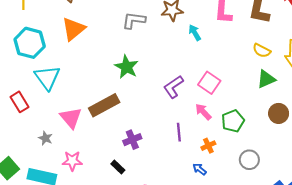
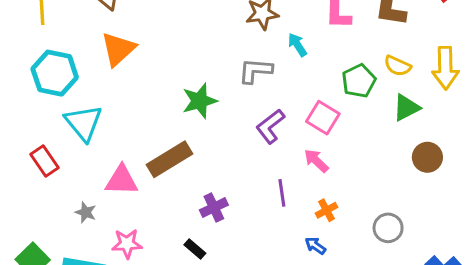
gray L-shape: (134, 20) -> (255, 71), moved
green star: (127, 67) -> (200, 101), turned 30
pink triangle: (71, 118) -> (121, 180), turned -45
green pentagon: (233, 121) -> (359, 81), moved

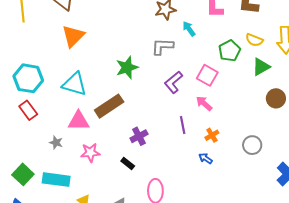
cyan hexagon: (55, 73) -> (28, 78), moved
cyan triangle: (83, 123) -> (74, 84), moved, turned -32
pink star: (127, 244) -> (90, 153), moved

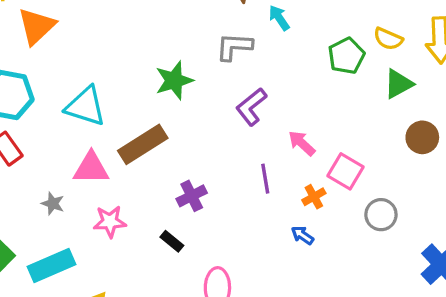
orange triangle: (73, 36) -> (36, 26), moved
pink square: (207, 75) -> (346, 171), moved
cyan rectangle: (56, 180) -> (52, 265), turned -32

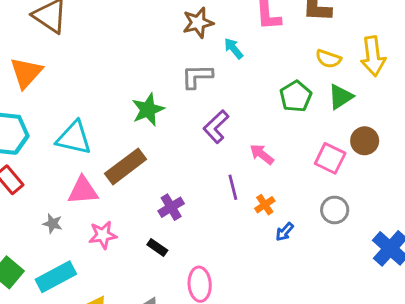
green pentagon: (346, 56) -> (296, 96), moved
pink square: (346, 171) -> (330, 158), moved
orange cross: (314, 197) -> (265, 205), moved
blue arrow: (302, 235) -> (285, 232), moved, turned -78

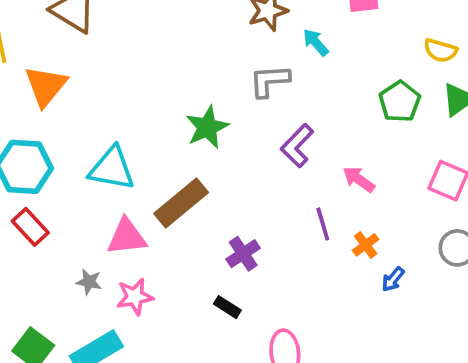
pink star: (103, 235) -> (135, 297), moved

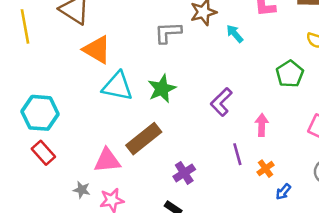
gray L-shape: (269, 81) -> (168, 33), moved
orange triangle: (46, 86) -> (97, 50), moved, turned -40
cyan triangle: (112, 168) -> (118, 86), moved
pink arrow: (359, 179) -> (262, 125), turned 55

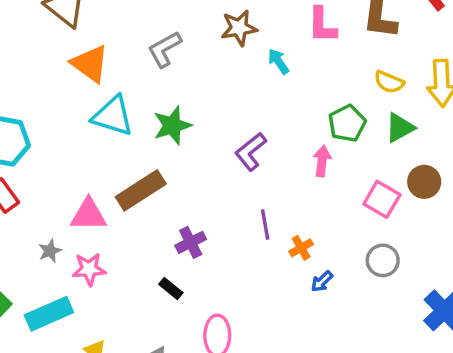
gray L-shape: (168, 33) -> (165, 49), moved, turned -32
pink arrow: (262, 125) -> (322, 161), moved
gray star: (82, 190) -> (50, 251), turned 30

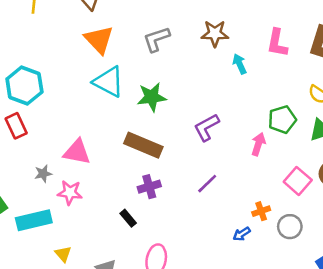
brown rectangle: (141, 190) -> (143, 145), moved, turned 45
purple line: (265, 224) -> (207, 184), turned 45
orange cross: (301, 248) -> (261, 211), moved

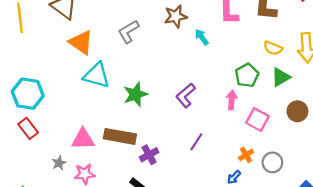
green star: (152, 97) -> (136, 94), moved
brown rectangle: (143, 145) -> (120, 136), moved
pink square: (298, 181) -> (257, 120), moved

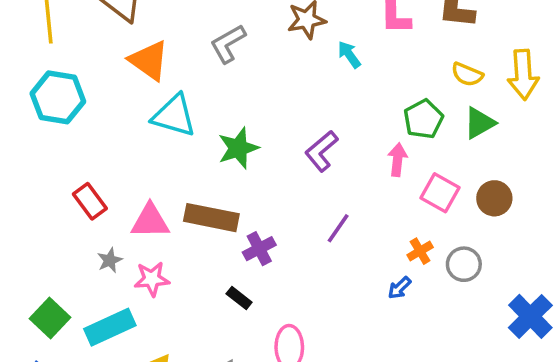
cyan hexagon: (28, 94) -> (58, 97), moved
brown circle: (297, 111) -> (494, 198), moved
red rectangle: (28, 128) -> (90, 201), moved

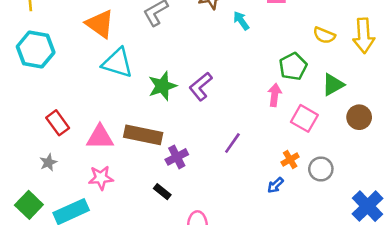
green triangle: (479, 123) -> (333, 85), moved
purple L-shape: (321, 151) -> (201, 86), moved
brown circle: (494, 198) -> (359, 117), moved
gray star: (110, 260) -> (48, 162), moved

